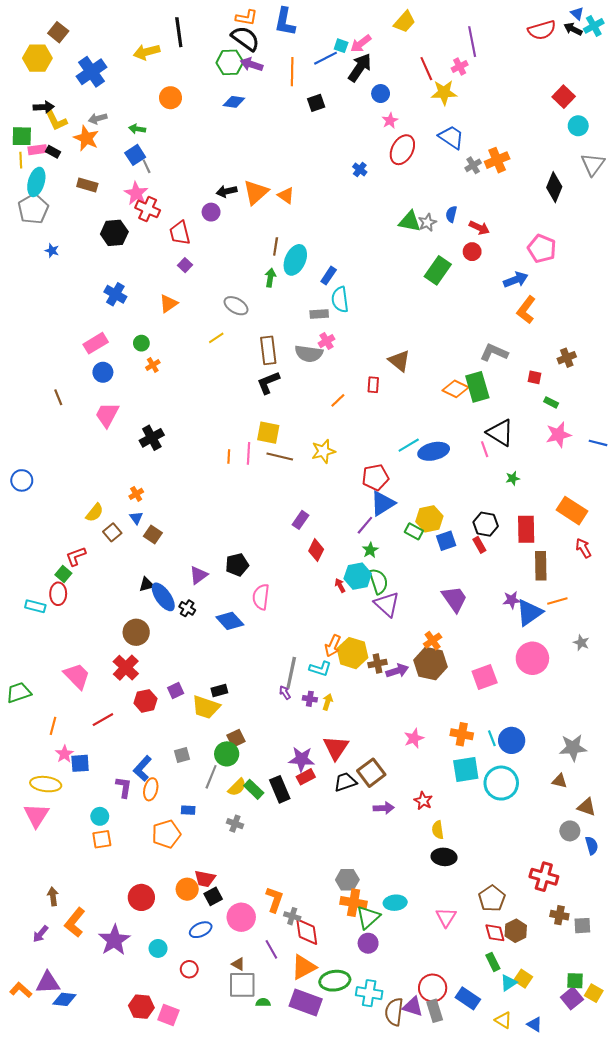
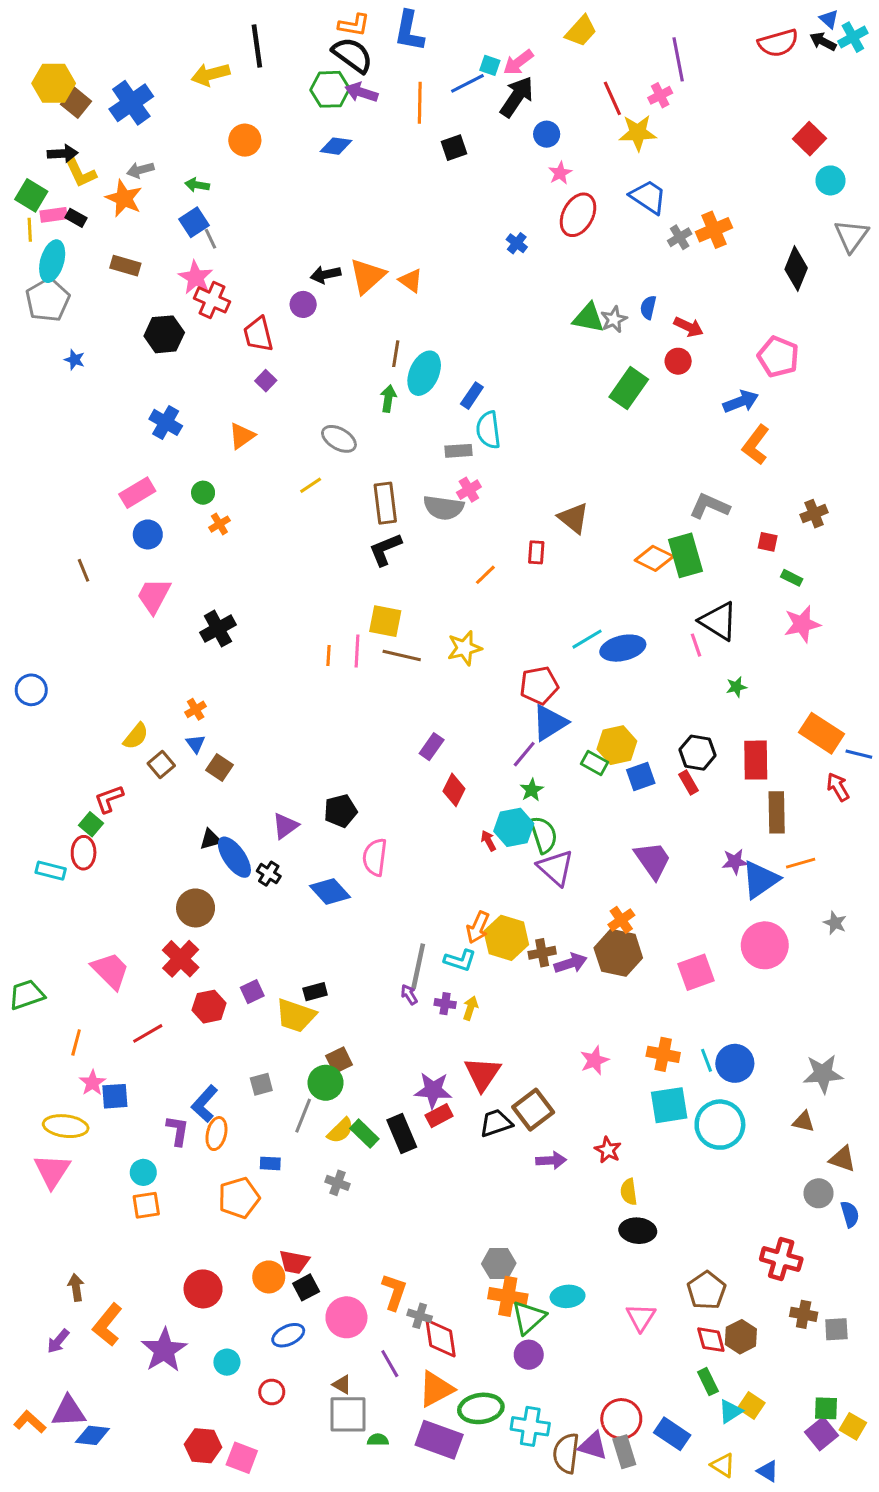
brown square: (58, 32) -> (76, 103), moved
green square: (22, 136) -> (31, 195), turned 30
blue line: (598, 443) -> (859, 754), moved

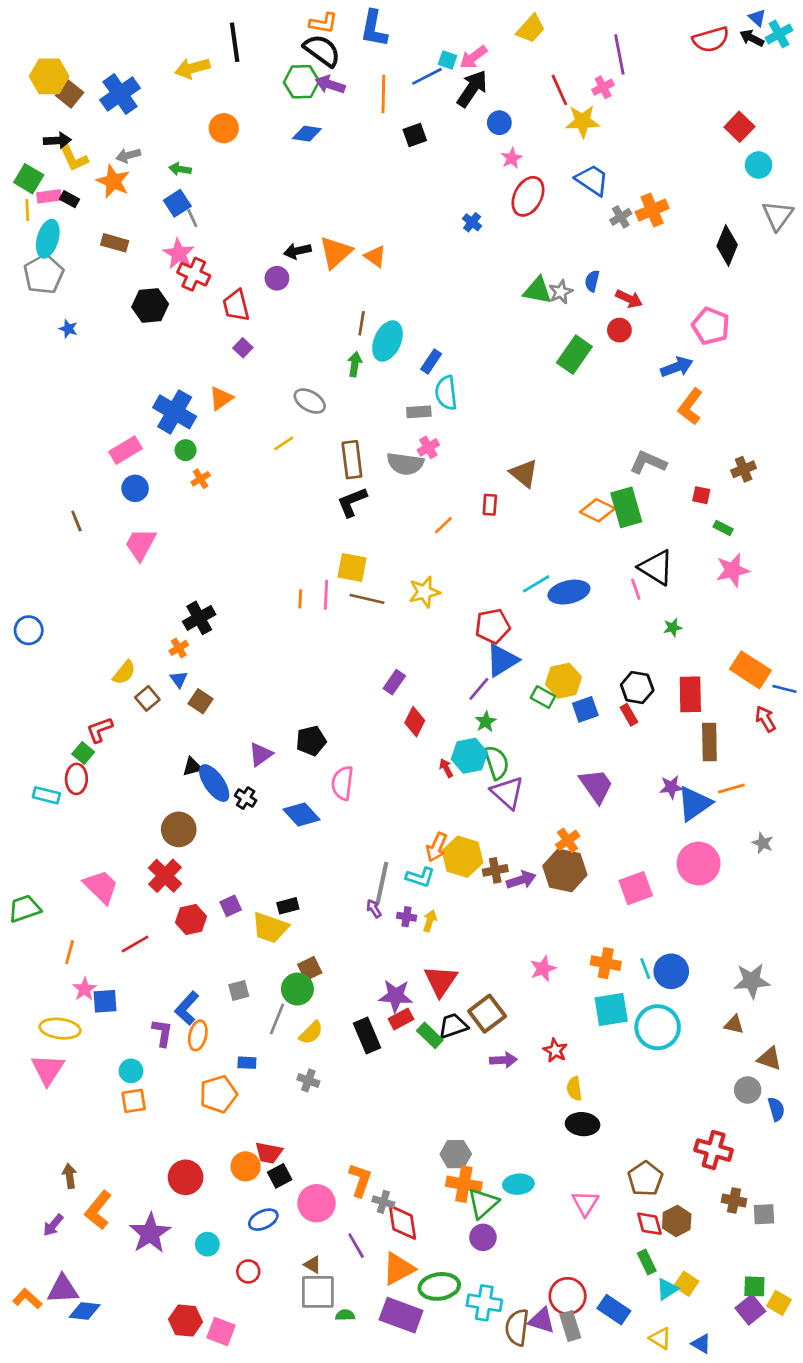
blue cross: (166, 422) -> (175, 412), moved, size x1.4
black cross: (218, 629) -> (199, 618), moved
green rectangle: (364, 1134) -> (430, 1035), moved

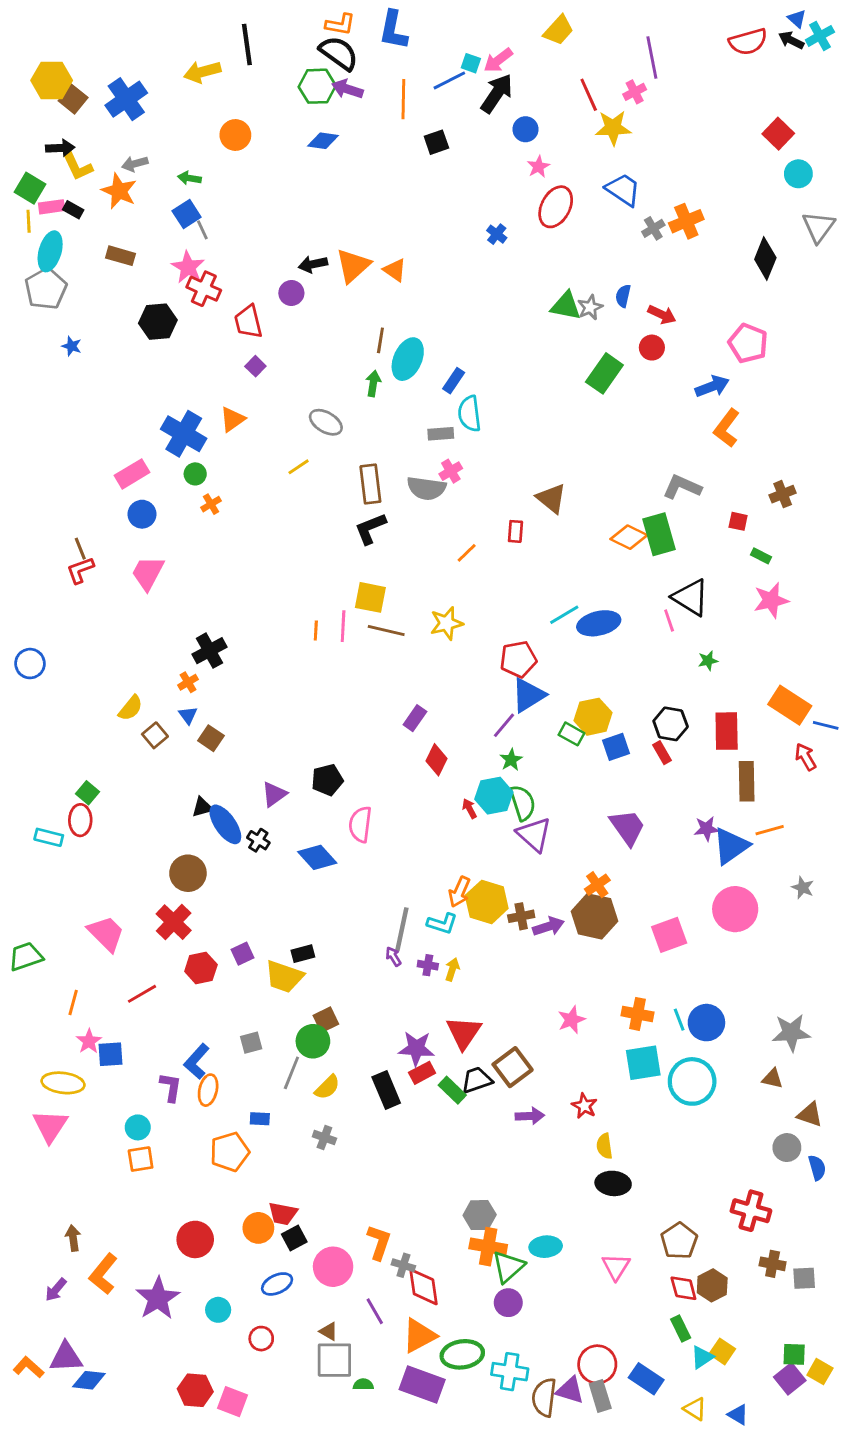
red L-shape: (100, 730) -> (80, 570), moved

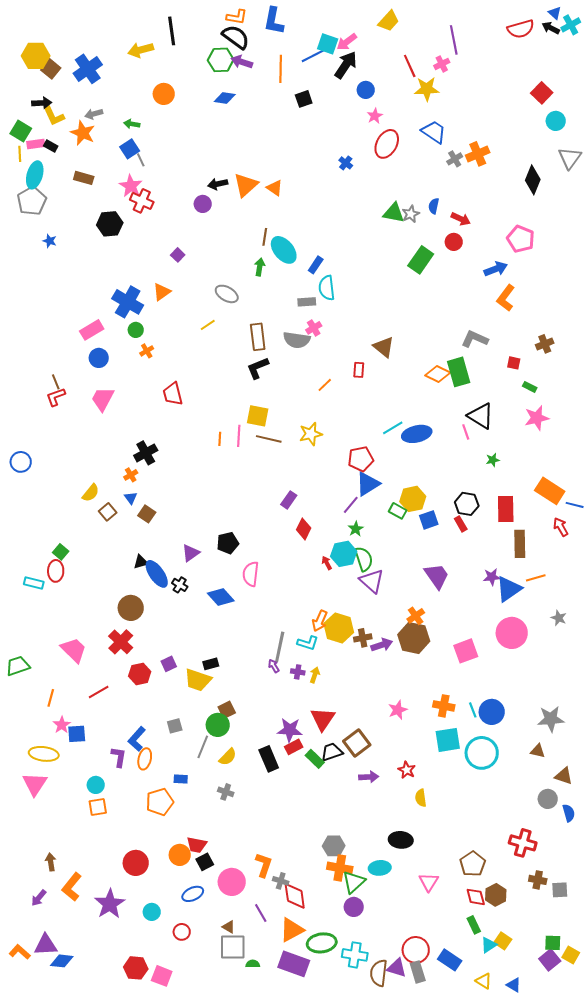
cyan square: (471, 63) -> (328, 44), size x1.5
red trapezoid: (248, 322) -> (173, 394), moved
cyan ellipse: (408, 359) -> (284, 250), turned -64
black ellipse: (613, 1183) -> (401, 840), moved

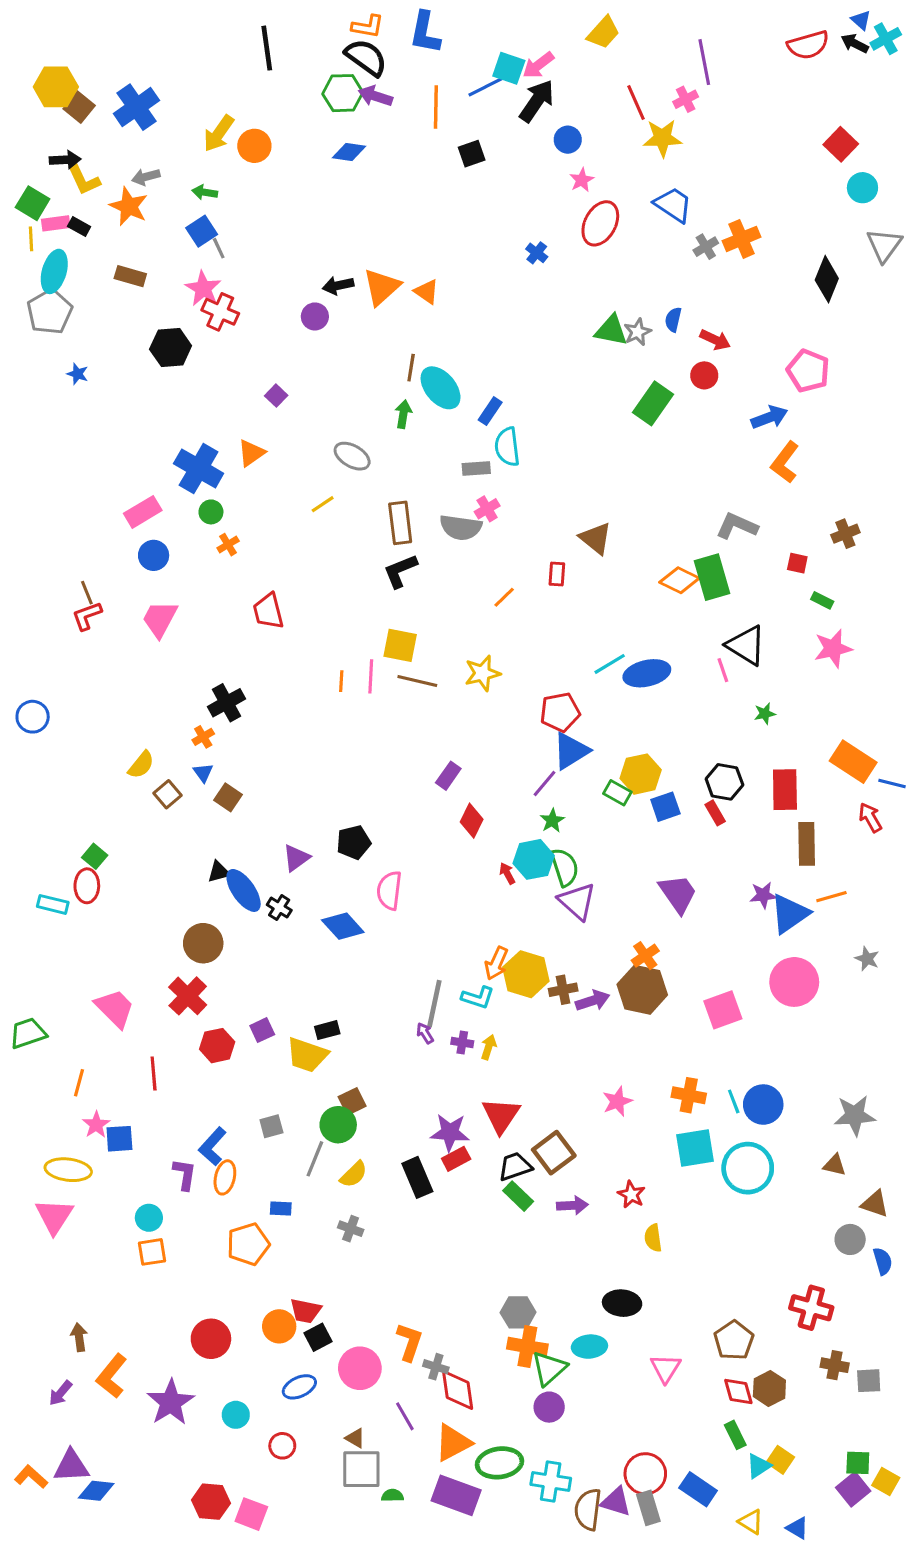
yellow arrow: (141, 50) -> (219, 133), moved, turned -40
red line: (99, 692) -> (154, 1074), turned -65
green rectangle: (315, 759) -> (518, 1196), moved

